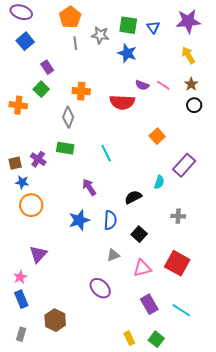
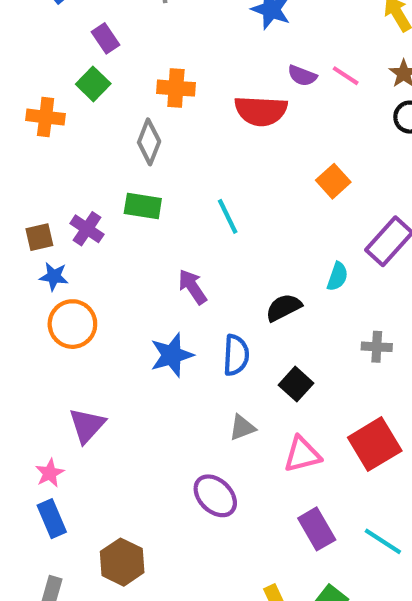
red square: (177, 263) -> (375, 444), turned 30

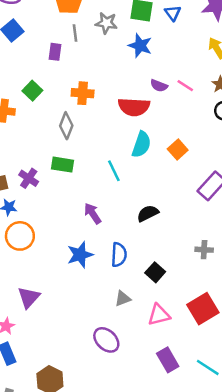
purple rectangle: (106, 38) -> (55, 52), moved, turned 42
cyan semicircle: (337, 276) -> (141, 144), moved, size x1.5
black semicircle: (284, 307) -> (148, 213), moved

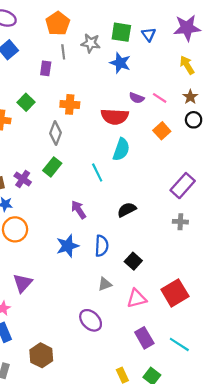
orange square: (178, 150) -> (162, 131), moved
green rectangle: (62, 165) -> (52, 167), turned -60
gray cross: (204, 250) -> (180, 222), moved

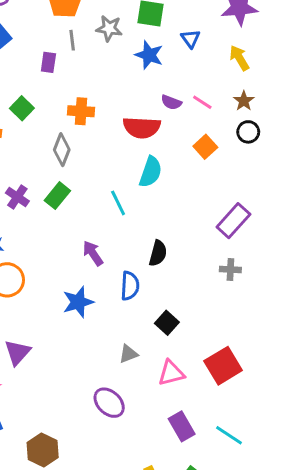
blue triangle: (149, 34) -> (191, 39), moved
purple cross: (23, 179) -> (17, 197), moved
black semicircle: (127, 210) -> (158, 253), turned 132
blue semicircle: (102, 246) -> (130, 286), moved

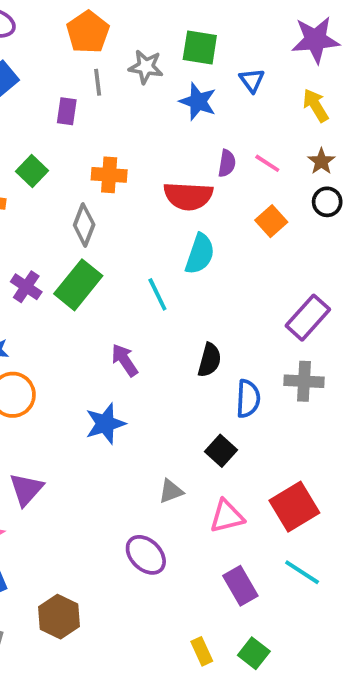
purple semicircle: (171, 102) -> (227, 163), turned -102
green rectangle: (57, 196) -> (78, 285), size x1.4
gray cross: (230, 270) -> (304, 381), size x1.4
blue semicircle: (130, 286) -> (248, 399), moved
cyan line: (229, 435) -> (302, 572), moved

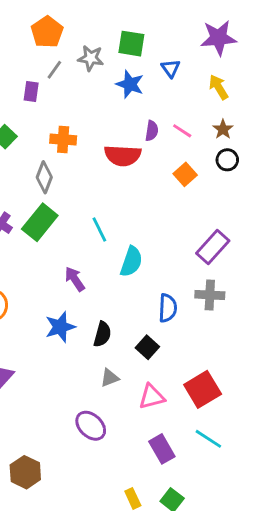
gray line: (98, 82) -> (54, 70), turned 42
cyan semicircle: (200, 254) -> (131, 262), moved
black semicircle: (209, 360) -> (102, 334), moved

